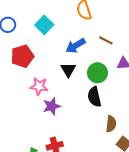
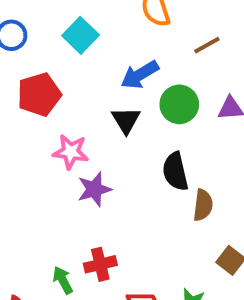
brown line: (106, 40) -> (207, 45), moved, turned -56
green circle: (97, 73) -> (179, 104), moved
brown semicircle: (111, 124) -> (203, 205), moved

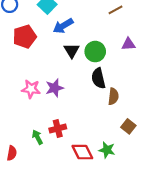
blue arrow: (140, 75) -> (63, 26), moved
green circle: (179, 104) -> (95, 52), moved
pink star: (71, 152) -> (31, 89), moved

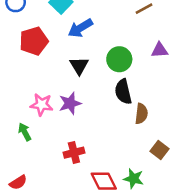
black triangle: (72, 50) -> (79, 66), moved
green arrow: (37, 137) -> (25, 132), moved
red semicircle: (12, 153) -> (18, 182), turned 48

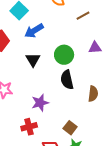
purple star: (70, 103) -> (40, 103), moved
brown semicircle: (141, 114) -> (93, 94), moved
brown square: (160, 150) -> (70, 128), moved

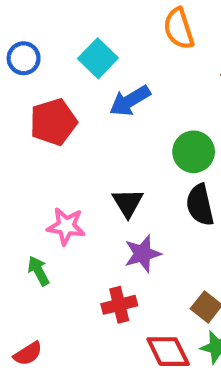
black triangle: (33, 60) -> (128, 203), moved

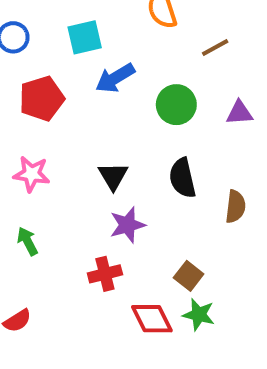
cyan square: (98, 58) -> (85, 37), turned 33
green circle: (194, 152) -> (176, 105), moved
pink star: (66, 226) -> (32, 174), moved

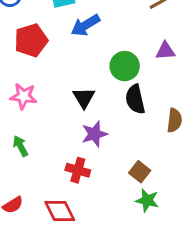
green circle: (176, 105) -> (125, 66), moved
purple triangle: (240, 113) -> (165, 51), moved
red cross: (105, 274) -> (78, 170), turned 30
red diamond: (152, 319) -> (60, 211), moved

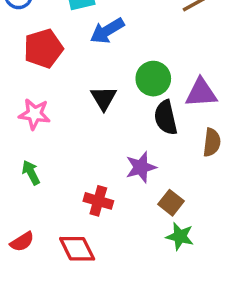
purple triangle: (165, 51) -> (201, 93), moved, size x1.4
black triangle: (84, 98) -> (104, 98), moved
purple star: (94, 134) -> (141, 167), moved

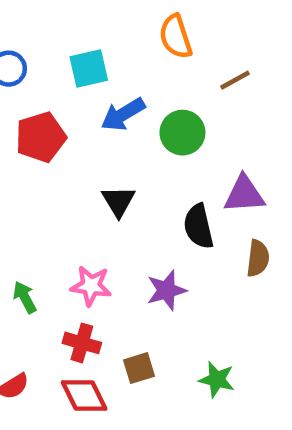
green circle: (153, 79) -> (182, 133), moved
pink star: (34, 114) -> (91, 286), moved
red cross: (98, 201) -> (82, 343), moved
brown square: (171, 203) -> (139, 368), moved, turned 35

